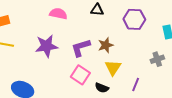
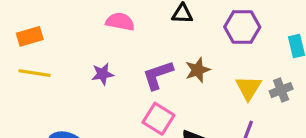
purple star: (46, 46) -> (103, 74), size x0.6
yellow triangle: (113, 68) -> (248, 88), moved

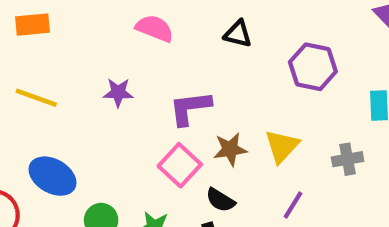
brown star: (198, 70) -> (230, 149), moved
yellow line: (34, 73) -> (36, 98), moved
yellow triangle: (248, 88) -> (282, 146), moved

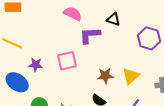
purple star: (118, 92) -> (36, 65), moved
purple L-shape: (190, 108) -> (90, 35), moved
pink square: (180, 165) -> (67, 61), moved, turned 30

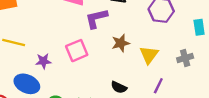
brown star: (105, 76) -> (121, 43), moved

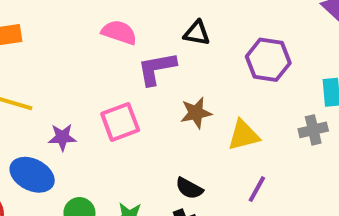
yellow triangle: (149, 55) -> (243, 135), turned 36
gray cross: (185, 58) -> (313, 130), moved

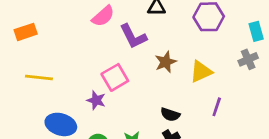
pink semicircle: (119, 32) -> (103, 16), turned 130
purple L-shape: (157, 69) -> (133, 36), turned -96
purple star: (62, 137) -> (96, 100), moved, turned 30

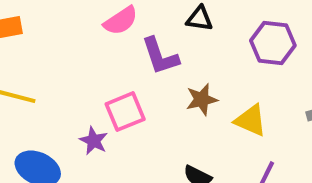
yellow triangle: (201, 71) -> (251, 120), turned 40

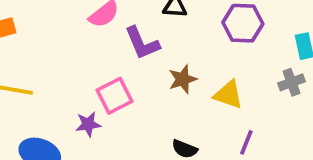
purple star: (94, 141) -> (88, 124), turned -30

